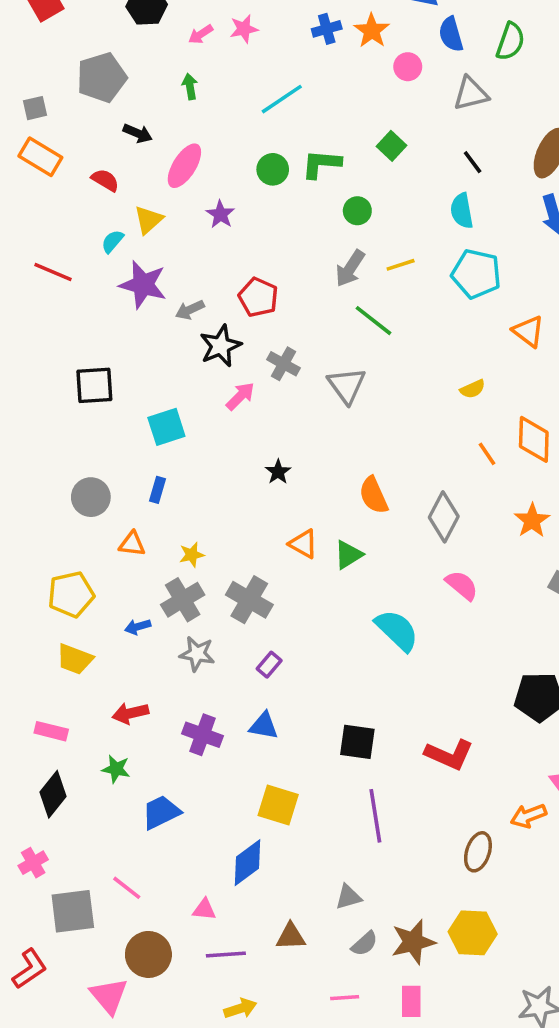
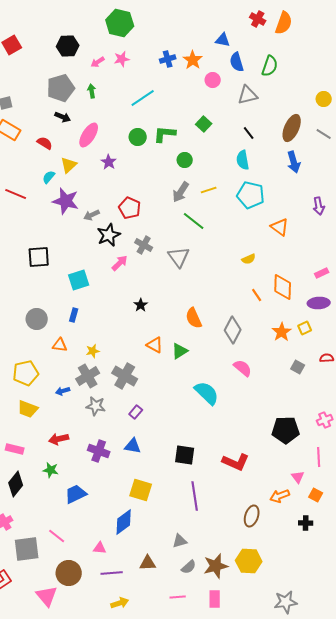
gray pentagon: (102, 77) -> (61, 88), moved

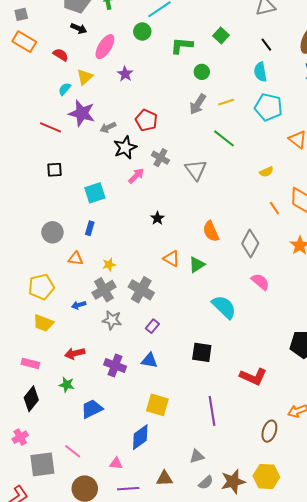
green circle: (138, 137) -> (142, 32), moved
red line: (16, 194) -> (50, 127), moved
green line: (194, 221) -> (224, 138), moved
black square: (39, 257) -> (54, 170), size x0.7
black square: (185, 455) -> (202, 352), moved

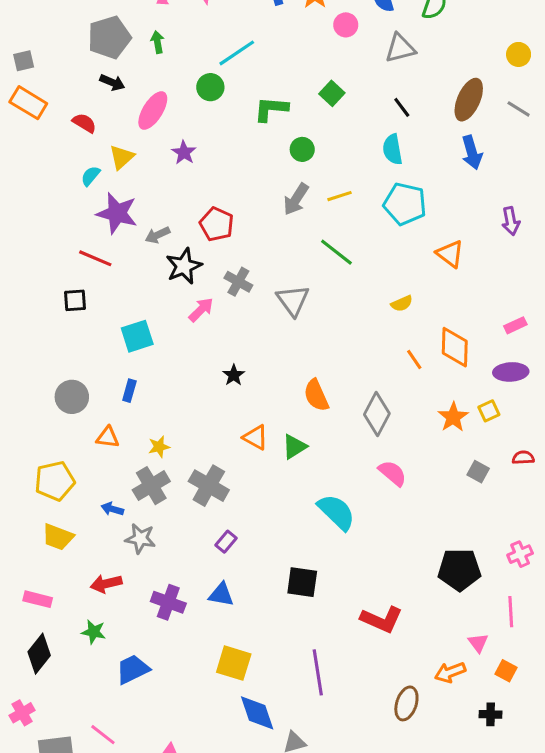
red line: (50, 127) -> (95, 258), moved
blue arrow: (79, 305) -> (112, 509), turned 32
gray star: (112, 320) -> (140, 539), moved
blue diamond: (140, 437) -> (257, 713), moved, turned -72

